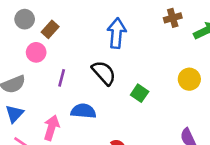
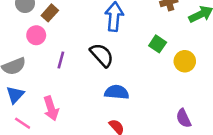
green square: (140, 93) -> (158, 44), moved
blue semicircle: (83, 111) -> (117, 92), moved
pink arrow: (51, 128) -> (51, 108), turned 145

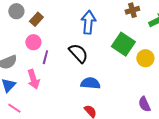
pink circle: (36, 35) -> (33, 42), moved
green square: (158, 44) -> (123, 44), size x1.6
pink arrow: (51, 108) -> (33, 79), moved

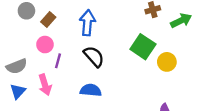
blue arrow: (88, 22) -> (87, 23), moved
blue semicircle: (90, 83) -> (91, 90), moved

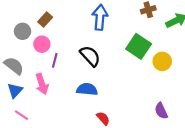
gray circle: (26, 11) -> (23, 31), moved
blue arrow: (87, 23) -> (100, 17), moved
gray semicircle: (17, 66) -> (14, 66), turned -120

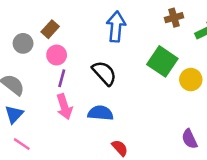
pink circle: (42, 44) -> (57, 55), moved
pink arrow: (42, 84) -> (64, 107), moved

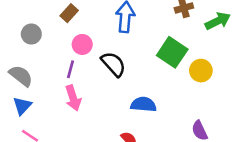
brown rectangle: (50, 29) -> (69, 13), moved
pink circle: (57, 55) -> (82, 44), moved
blue semicircle: (100, 113) -> (143, 104), moved

